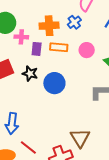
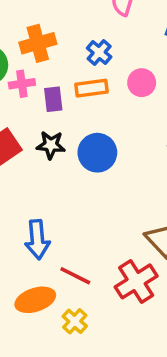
blue cross: (74, 22) -> (99, 53), moved
orange cross: (49, 26) -> (38, 43), moved

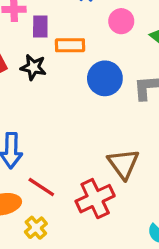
orange rectangle: (92, 88) -> (70, 45), moved
blue circle: (97, 153) -> (105, 78), moved

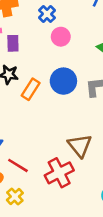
pink circle: (121, 21) -> (61, 37), moved
orange rectangle: (70, 45) -> (31, 89), moved, turned -55

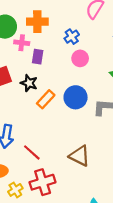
brown triangle: (80, 146) -> (80, 156), turned -35
red line: (18, 165) -> (32, 152), moved
red cross: (59, 173) -> (43, 182), moved

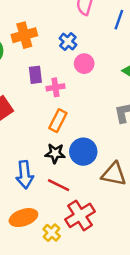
pink cross: (22, 43) -> (55, 87), moved
black star: (29, 83) -> (55, 153), moved
blue circle: (76, 97) -> (83, 152), moved

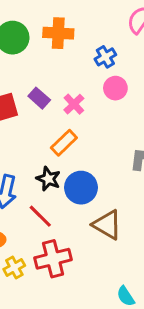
purple rectangle: (35, 75) -> (39, 98), moved, turned -60
pink cross: (55, 87) -> (74, 104), turned 36

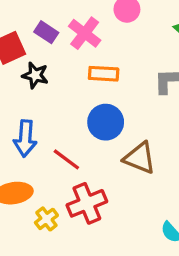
pink cross: (74, 104) -> (85, 33), size x1.4
orange rectangle: (64, 143) -> (104, 74), moved, turned 56
black star: (48, 179) -> (35, 75), moved

